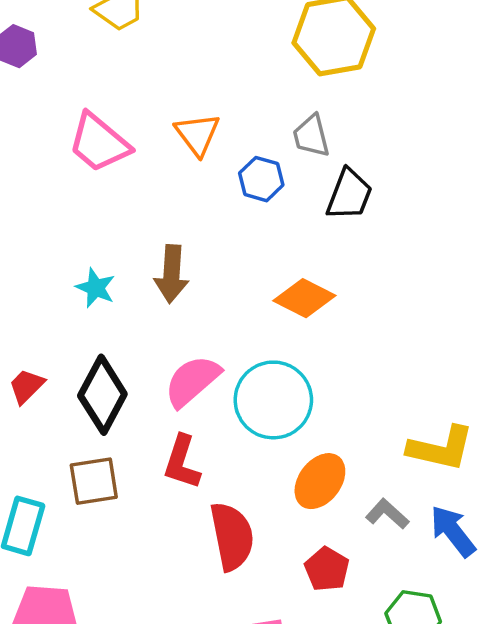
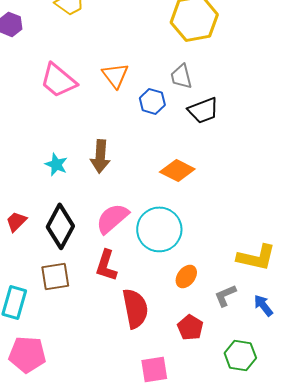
black trapezoid: (349, 195) -> (203, 110), turned 48
orange ellipse: (320, 481) -> (186, 276), size x0.7
gray L-shape: (387, 514) -> (225, 295), turned -65
blue arrow: (453, 531) -> (263, 305), size x0.7

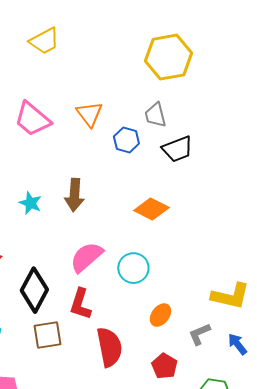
black diamond: (60, 226) -> (34, 290), moved
cyan circle: (159, 229) -> (133, 268), size x0.7
brown square: (55, 276) -> (47, 335), moved

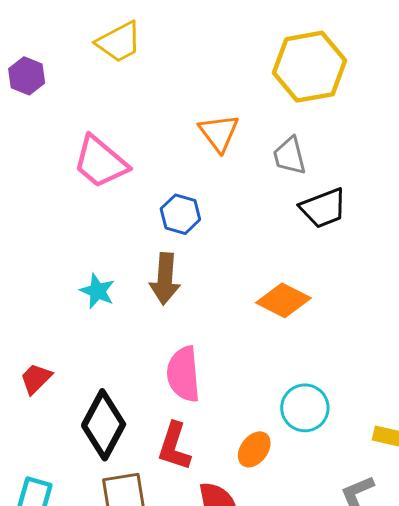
orange triangle: (89, 114) -> (219, 133), moved
blue hexagon: (126, 140) -> (180, 214), moved
pink semicircle: (86, 257) -> (183, 374), turned -54
cyan circle: (133, 268) -> (305, 408), moved
orange ellipse: (160, 315) -> (254, 449), moved

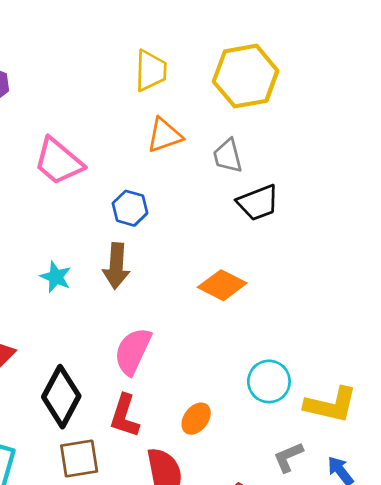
yellow trapezoid: (119, 42) -> (151, 71), moved, turned -60
orange triangle: (219, 133) -> (164, 135), turned 48
pink semicircle: (183, 374) -> (133, 351), turned 30
cyan circle: (305, 408) -> (269, 381), moved

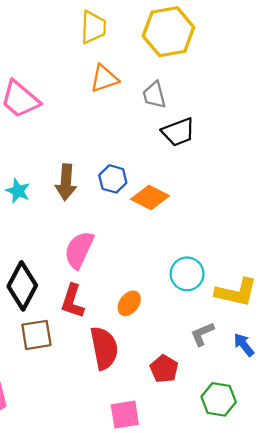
blue hexagon: (130, 208) -> (113, 179), moved

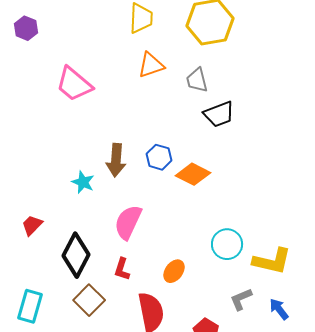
cyan star: (18, 191) -> (83, 182), moved
red L-shape: (72, 301) -> (122, 269), size x0.7
brown square: (36, 335) -> (89, 300), turned -36

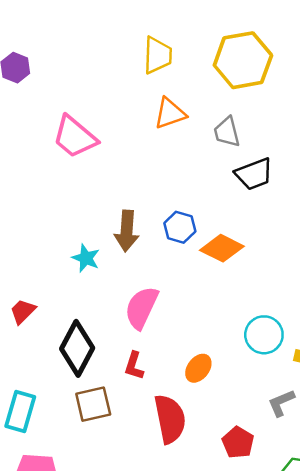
brown square: (89, 300) -> (93, 404), turned 32

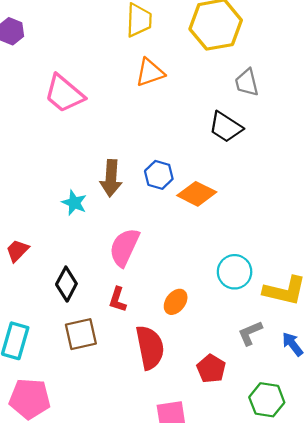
gray trapezoid: (227, 132) -> (247, 82), moved
black trapezoid: (254, 174) -> (226, 127), turned 54
black diamond: (77, 348) -> (66, 284), size x0.7

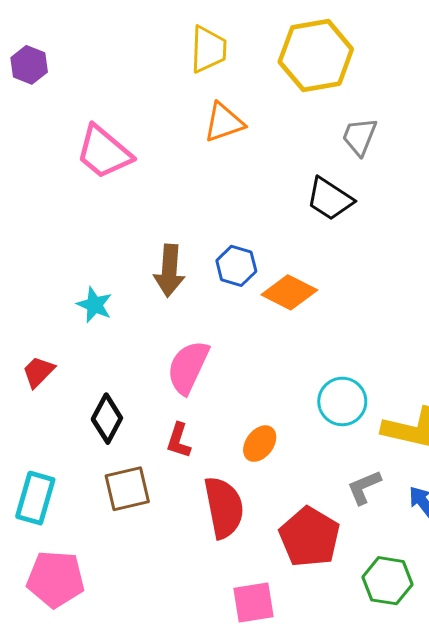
gray trapezoid: (247, 82) -> (359, 137), turned 36
cyan star: (74, 203) -> (95, 305), moved
red pentagon: (211, 369) -> (310, 537), size x1.5

